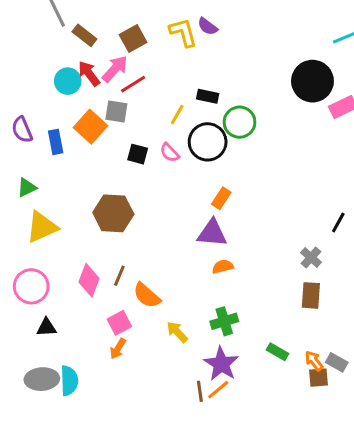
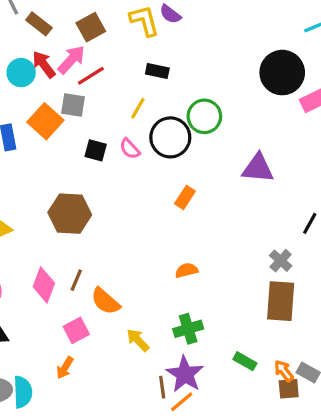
black rectangle: (208, 96) -> (157, 71), moved
purple triangle: (212, 233) -> (258, 168), moved
brown rectangle: (311, 295) -> (281, 301), size x1.4
orange arrow: (118, 349) -> (65, 368), moved
brown line: (200, 391) -> (162, 387), moved

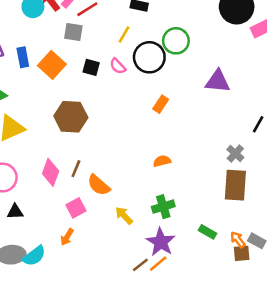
orange square: (45, 121) -> (52, 65), moved
brown line: (162, 387) -> (140, 265), moved, turned 60
cyan semicircle: (23, 392) -> (34, 256), turned 55

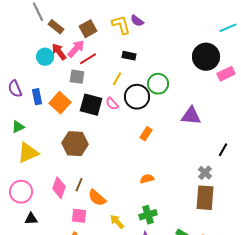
black square: (91, 67) -> (91, 105), size x1.6
pink square: (76, 208) -> (79, 216), turned 35

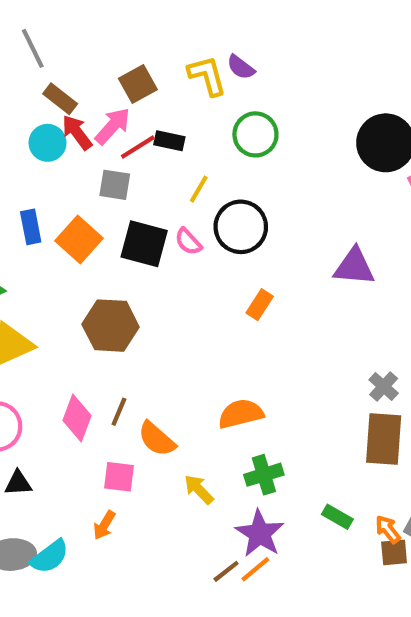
brown rectangle: (56, 27) -> (60, 99), moved
black rectangle: (129, 56) -> (169, 141), moved
green circle: (158, 84) -> (255, 134), moved
orange semicircle: (147, 179) -> (241, 414), moved, size x1.5

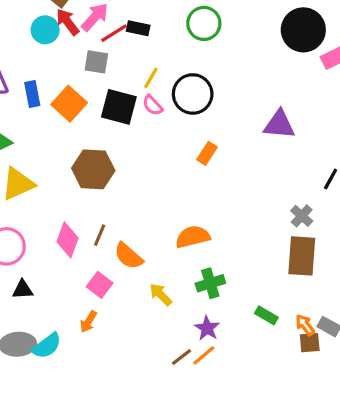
yellow line: (199, 189) -> (151, 78), moved
pink square: (119, 477) -> (100, 285), turned 30
purple star: (260, 534) -> (207, 328), size x0.7

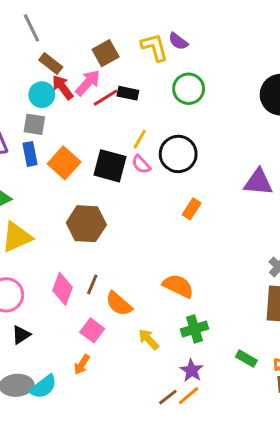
gray square: (96, 62) -> (34, 124), moved
orange semicircle: (193, 237) -> (178, 286), turned 40
black triangle: (23, 290) -> (21, 335), turned -30

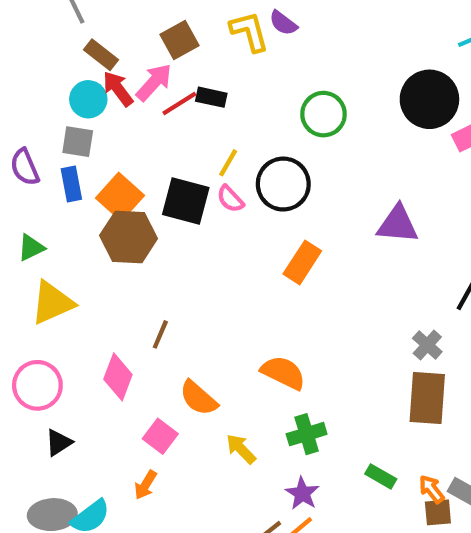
green circle: (189, 89) -> (324, 114), moved
orange rectangle: (192, 209) -> (302, 262), size x1.4
brown hexagon: (86, 224) -> (129, 237), moved
brown line: (92, 284) -> (160, 334), moved

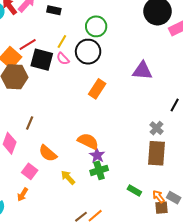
red line: (179, 104) -> (28, 45), moved
green circle: (324, 114) -> (96, 26), moved
purple star: (302, 493) -> (97, 155), moved

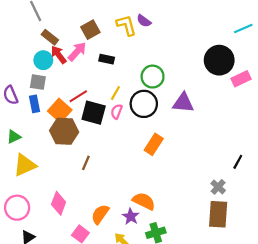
pink semicircle: (63, 59) -> (117, 112), turned 64
purple triangle: (142, 71) -> (183, 103), moved
brown line: (30, 123) -> (86, 163), moved
orange semicircle: (48, 153) -> (100, 214), turned 84
purple star: (97, 155) -> (131, 216), moved

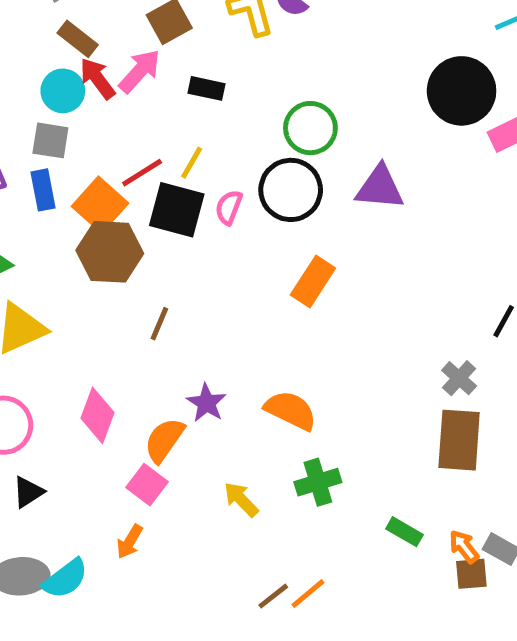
yellow line: (115, 93) -> (192, 163), moved
orange semicircle: (100, 214) -> (164, 440), moved
purple star: (131, 216) -> (206, 403), moved

